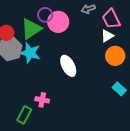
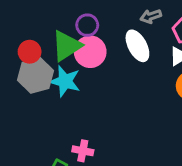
pink circle: (58, 22) -> (90, 52), moved
white ellipse: (68, 66) -> (137, 46), moved

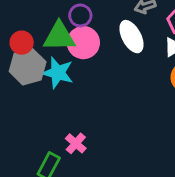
green triangle: (67, 46) -> (59, 37), turned 32
pink cross: (83, 151) -> (76, 143), turned 30

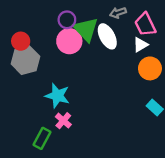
green triangle: (59, 37) -> (86, 29), moved, turned 48
cyan star: (58, 73) -> (57, 96), moved

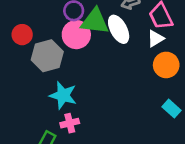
green triangle: (86, 29) -> (95, 21), turned -40
gray hexagon: (25, 60) -> (47, 56), moved
pink cross: (63, 121) -> (70, 123), turned 35

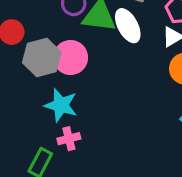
pink circle: (76, 35) -> (70, 57), moved

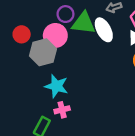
pink circle: (70, 57) -> (55, 35), moved

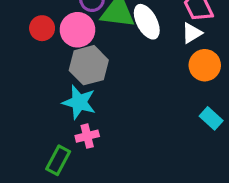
red circle: (22, 34) -> (42, 28), moved
gray hexagon: (43, 52) -> (89, 65), moved

